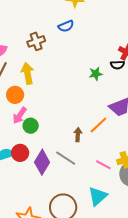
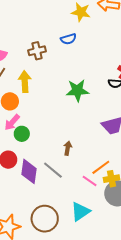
green star: (96, 74) -> (77, 91), moved, size x1.6
orange line: (98, 125) -> (101, 167), moved
purple diamond: (42, 162) -> (29, 171), turned -30

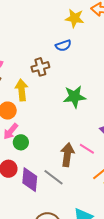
brown cross: (37, 51) -> (40, 67), moved
brown arrow: (68, 148) -> (67, 155), size x1.6
pink line: (90, 181) -> (87, 149), moved

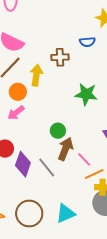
green circle: (21, 142) -> (58, 131), moved
pink line: (87, 149) -> (84, 160), moved

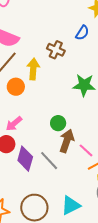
blue semicircle: (87, 42) -> (82, 33), turned -49
brown cross: (60, 57) -> (56, 50), turned 30
pink arrow: (16, 113) -> (14, 124), moved

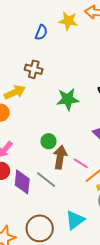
blue semicircle: (82, 33) -> (41, 32), moved
yellow arrow: (33, 69) -> (15, 92), turned 70

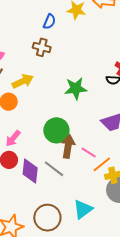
brown cross: (34, 69) -> (42, 47), moved
green circle: (49, 141) -> (56, 130), size x1.6

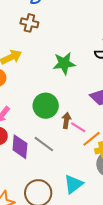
brown arrow: (68, 146) -> (66, 120), moved, size x0.7

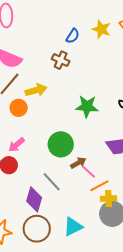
brown arrow: (66, 120) -> (78, 163), turned 42
purple diamond: (20, 147) -> (34, 199), moved

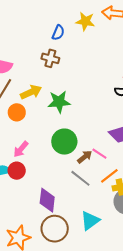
green star: (87, 106) -> (59, 102), moved
pink line: (89, 172) -> (99, 154), moved
gray line: (52, 182) -> (80, 178), moved

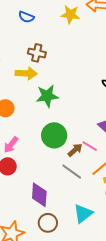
blue semicircle: (58, 33) -> (26, 17), moved, turned 91
yellow arrow: (31, 92) -> (26, 73), moved, turned 30
brown circle: (55, 229) -> (48, 223), size x0.7

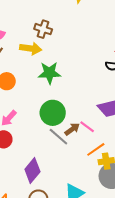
gray line: (72, 172) -> (58, 137), moved
purple diamond: (39, 195) -> (32, 170), turned 30

